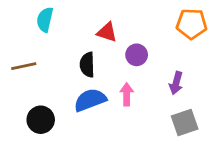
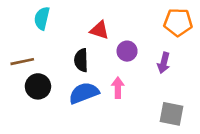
purple arrow: (176, 83) -> (164, 63), moved
black circle: (41, 120) -> (38, 86), moved
gray square: (185, 123) -> (172, 114), turned 30

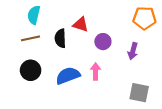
black semicircle: (81, 60) -> (60, 38), moved
brown line: (22, 62) -> (31, 38), moved

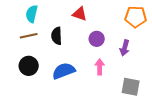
red triangle: (81, 24) -> (80, 14), moved
pink arrow: (96, 71) -> (100, 67), moved

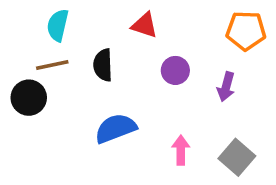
black circle: (29, 66) -> (29, 98), moved
pink arrow: (100, 67) -> (181, 150), moved
gray square: (131, 87) -> (237, 157), turned 30

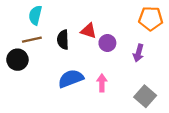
red triangle: (145, 25) -> (89, 31), moved
pink arrow: (181, 150) -> (102, 83), moved

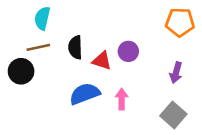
red triangle: (89, 31) -> (102, 61), moved
purple arrow: (138, 53) -> (176, 73), moved

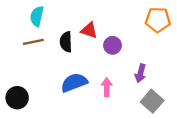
red triangle: (102, 61) -> (89, 30), moved
black circle: (21, 71) -> (17, 98), moved
purple arrow: (176, 73) -> (140, 73), moved

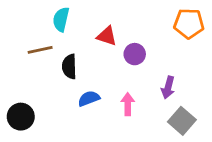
cyan semicircle: (37, 16) -> (61, 19), moved
black semicircle: (66, 42) -> (69, 67), moved
blue semicircle: (74, 83) -> (89, 99), size x0.7

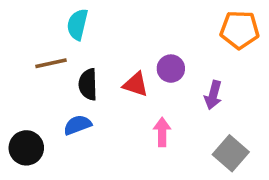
red triangle: (107, 36) -> (136, 84), moved
purple arrow: (168, 87) -> (213, 95), moved
blue semicircle: (89, 99) -> (77, 125), moved

